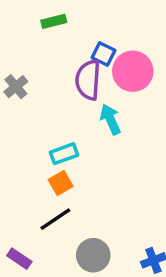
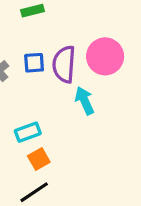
blue square: (104, 54) -> (34, 63), moved, turned -30
cyan rectangle: (64, 154) -> (28, 132), moved

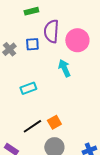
purple semicircle: (64, 64) -> (51, 31), moved
orange square: (39, 159) -> (54, 122), moved

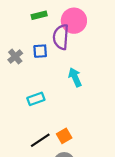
pink circle: (77, 40) -> (74, 21), moved

